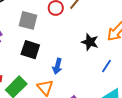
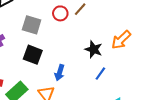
blue line: (106, 66) -> (100, 74), moved

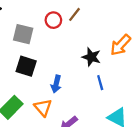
blue line: (100, 74) -> (100, 83), turned -48

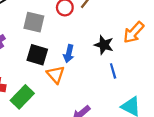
blue arrow: (56, 84) -> (69, 54), moved
orange triangle: (43, 108) -> (56, 74), moved

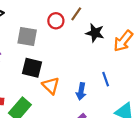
black star: (104, 45) -> (95, 33), moved
blue arrow: (69, 54) -> (81, 91), moved

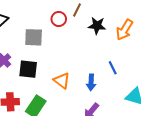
black square: (32, 68) -> (28, 69), moved

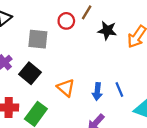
blue line: (113, 68) -> (119, 89), moved
black square: (28, 69) -> (30, 73), turned 30

